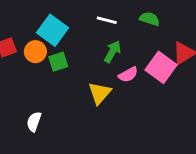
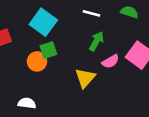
orange circle: (35, 52) -> (37, 61), moved
white semicircle: (34, 122) -> (27, 103), turned 78

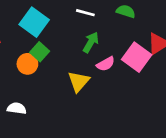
green square: (48, 50) -> (40, 52), turned -30

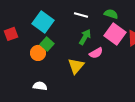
pink square: (137, 57) -> (115, 34), moved
white semicircle: (17, 108) -> (40, 86), moved

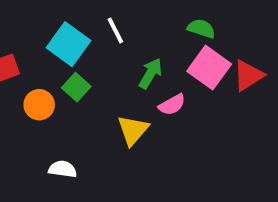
white line: (81, 15) -> (115, 30), moved, turned 48
orange circle: (38, 53) -> (39, 105), moved

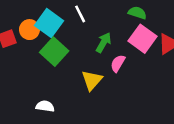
green square: (76, 87) -> (54, 52), size x1.5
orange circle: (39, 105) -> (29, 30), moved
pink semicircle: (172, 105) -> (118, 63), turned 150

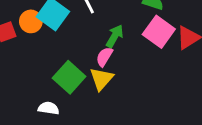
green square: (54, 52) -> (69, 77), moved
pink semicircle: (118, 63) -> (104, 57), moved

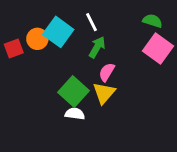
green arrow: (115, 36) -> (97, 47), moved
white semicircle: (48, 108) -> (75, 114), moved

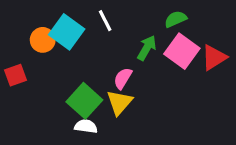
green semicircle: (152, 21) -> (176, 19), turned -42
green arrow: (97, 47) -> (147, 48), moved
red square: (14, 49) -> (15, 75), moved

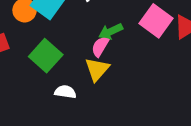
green arrow: (147, 48) -> (111, 31), moved, turned -145
green square: (84, 101) -> (46, 56), moved

